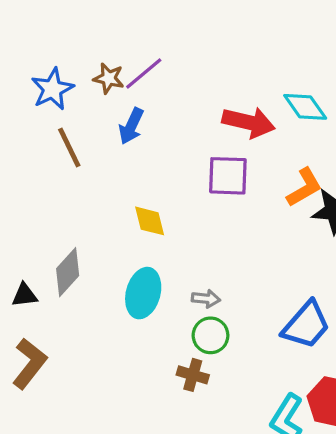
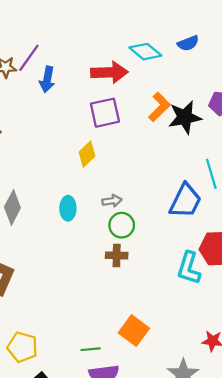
blue arrow: (131, 126) -> (47, 79), moved
yellow diamond: (150, 221) -> (87, 154), moved, turned 75
cyan ellipse: (143, 293) -> (68, 208), size x0.7

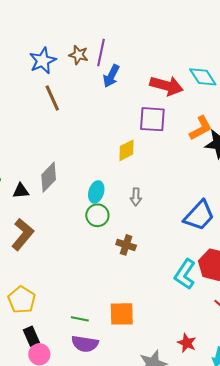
purple line: (29, 58) -> (101, 53), turned -40
gray arrow: (112, 201) -> (136, 197), turned 84
green circle: (122, 225) -> (97, 215), moved
orange square: (134, 331) -> (122, 314), turned 36

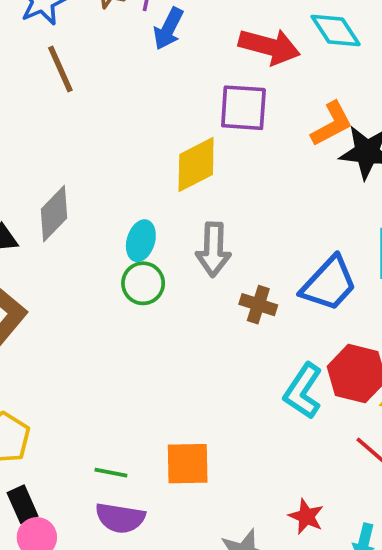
yellow diamond: (126, 150) -> (196, 165), size x1.4
gray arrow: (136, 197) -> (213, 249), size x1.6
brown cross: (126, 245) -> (258, 305), moved

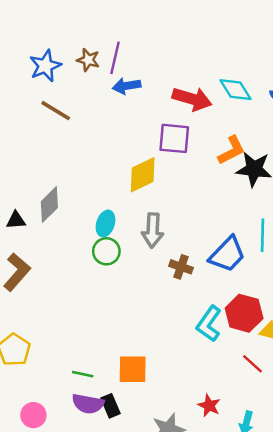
blue arrow: (168, 29) -> (127, 86), turned 52
brown line: (60, 69) -> (56, 111), turned -36
black rectangle: (22, 504) -> (111, 406), moved

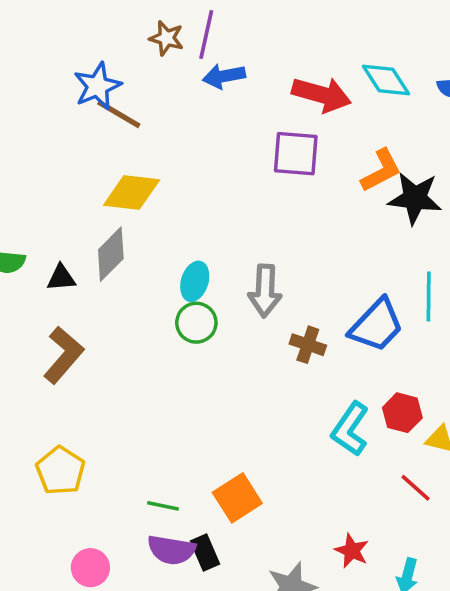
blue star: (45, 66) -> (98, 86), moved
yellow diamond: (143, 175) -> (132, 193), moved, turned 33
red hexagon: (244, 313) -> (402, 413), size x0.7
orange square: (133, 369) -> (237, 498), turned -32

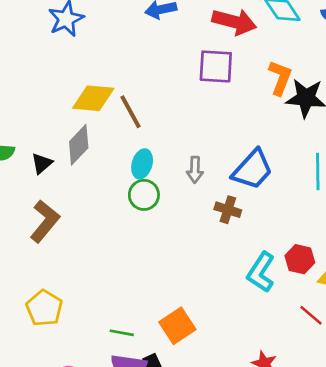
brown line: (119, 114) -> (131, 112), moved, turned 32
orange L-shape: (381, 170) -> (280, 78), turned -40
black triangle: (61, 278) -> (42, 163), turned -35
gray arrow: (265, 291) -> (195, 170), size x0.7
blue trapezoid: (376, 325) -> (252, 170), moved

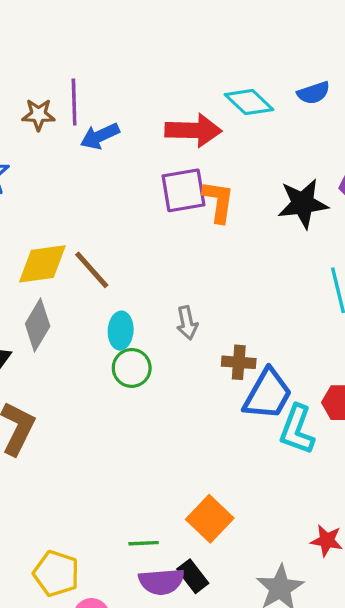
orange L-shape: (280, 78) -> (218, 201), moved
blue trapezoid: (252, 170) -> (268, 394), moved
yellow pentagon: (44, 308) -> (56, 574), moved

